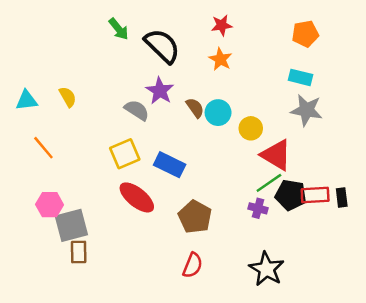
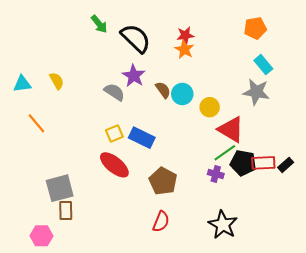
red star: (222, 25) -> (185, 35), moved
cyan rectangle: (300, 77) -> (263, 65), moved, turned 36
yellow square: (125, 154) -> (114, 133), moved, size x0.7
black rectangle: (342, 197) -> (286, 165), turned 56
pink hexagon: (50, 205) -> (41, 236), moved

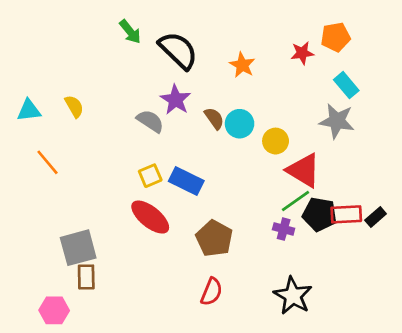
red star: (185, 35) -> (302, 53), moved

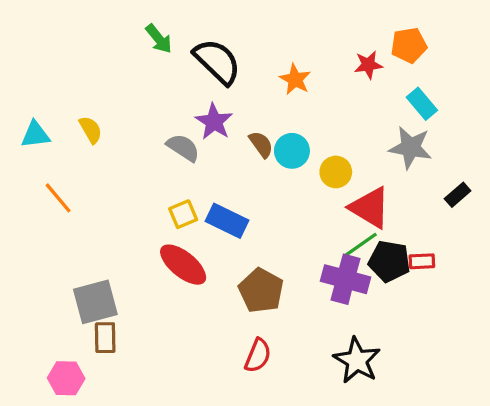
red rectangle: (346, 214) -> (422, 261), size x0.7
black rectangle: (376, 217) -> (458, 195), moved
purple cross: (284, 229) -> (346, 279), size x1.8

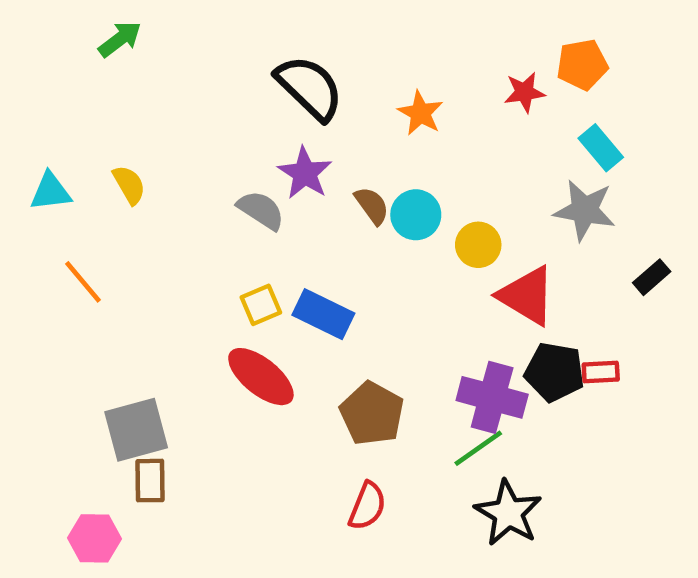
green arrow: (159, 39) -> (120, 39), moved, turned -88
green line: (360, 245) -> (478, 448), moved

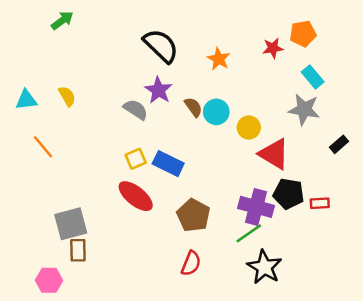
red rectangle: (601, 372) -> (320, 203), moved

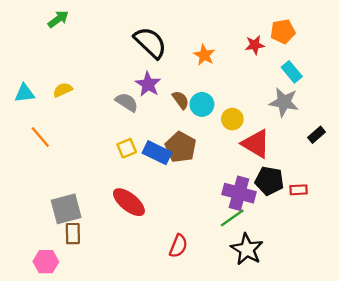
yellow semicircle: (67, 96) -> (63, 90), turned -84
red ellipse: (136, 196) -> (129, 202), moved
brown pentagon: (193, 215) -> (181, 147), moved

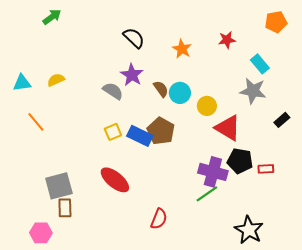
orange pentagon: (283, 31) -> (276, 22), moved
black semicircle: (150, 43) -> (134, 38), size x0.7
black star: (247, 249) -> (249, 230), moved

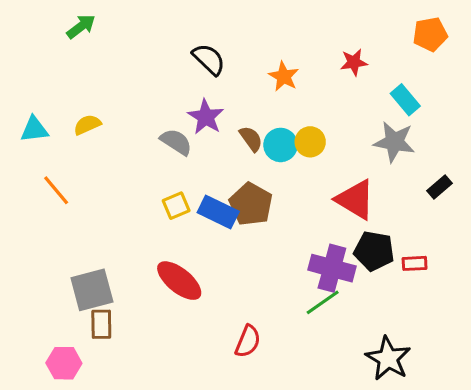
yellow circle: (207, 106) -> (310, 142), moved

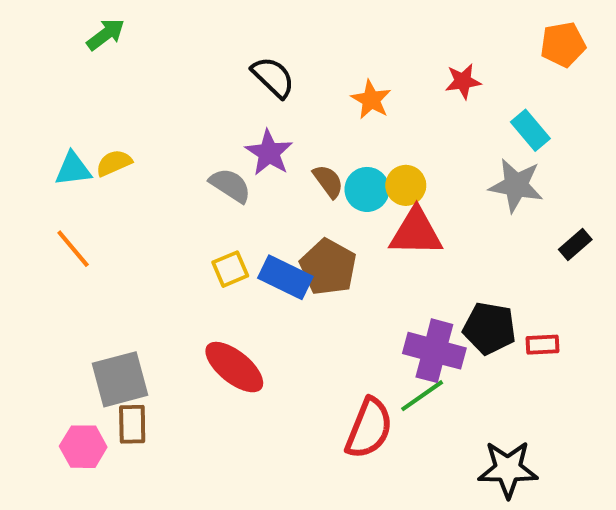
cyan triangle: (34, 129) -> (73, 169), moved
red triangle: (355, 200) -> (416, 232), moved, turned -30
red semicircle: (248, 341) -> (369, 428), moved, size x1.4
black star: (388, 358) -> (508, 469), turned -30
pink hexagon: (64, 363) -> (83, 447), moved

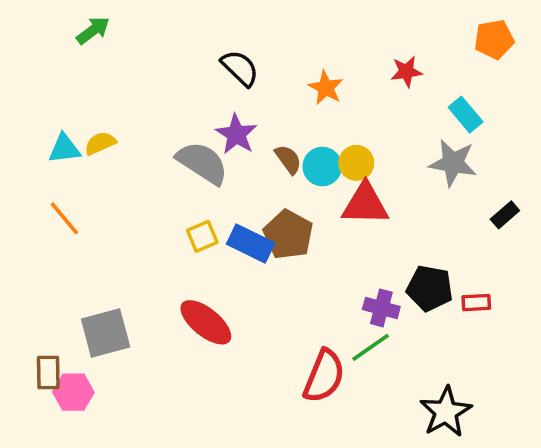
gray semicircle: (230, 185) -> (202, 163), size x1.4
purple cross: (434, 351) -> (381, 308), size x0.7
brown rectangle: (132, 424) -> (48, 372), moved
black star: (508, 469) -> (446, 412), turned -30

